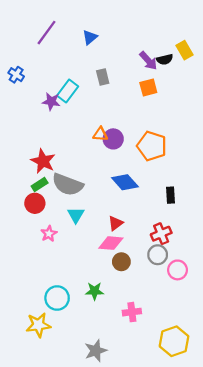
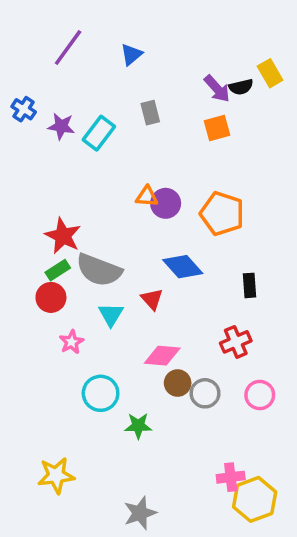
purple star: (51, 102) -> (61, 126), moved
red triangle: (116, 223) -> (152, 299), moved, turned -35
gray circle: (158, 255) -> (205, 393), moved
cyan circle: (57, 298) -> (101, 393), moved
pink cross: (132, 312) -> (231, 477), moved

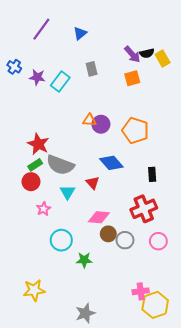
yellow rectangle: (270, 73) -> (163, 58), moved
red cross: (236, 342) -> (144, 209), size x1.4

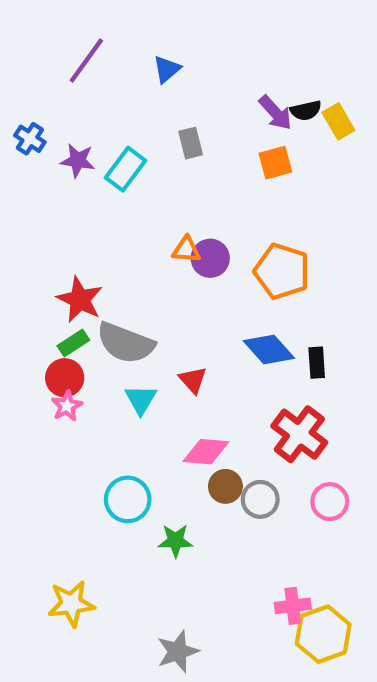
blue diamond: (111, 163) -> (269, 349), moved
pink star: (44, 209) -> (67, 406), moved
red cross: (144, 209) -> (299, 434), turned -30

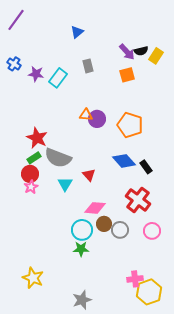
purple line: (86, 61) -> (16, 20), moved
yellow rectangle: (338, 121) -> (156, 56), turned 63
black rectangle: (317, 363) -> (146, 167), turned -32
cyan circle: (128, 499) -> (82, 230), moved
yellow star: (71, 604) -> (33, 278), turned 30

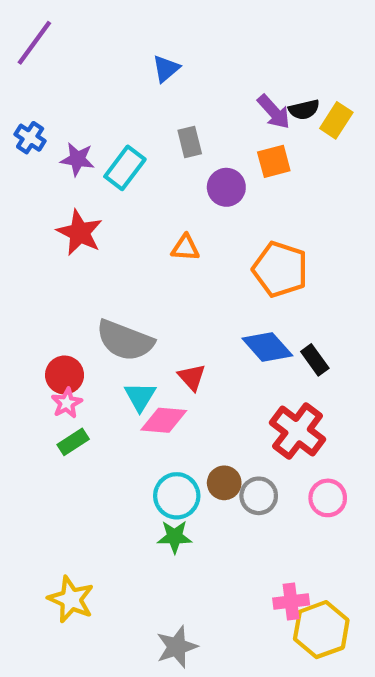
purple circle: (97, 119) -> (226, 187), moved
red star: (37, 138) -> (80, 233), moved
green rectangle: (34, 158) -> (73, 442), moved
pink diamond: (95, 208) -> (164, 420), moved

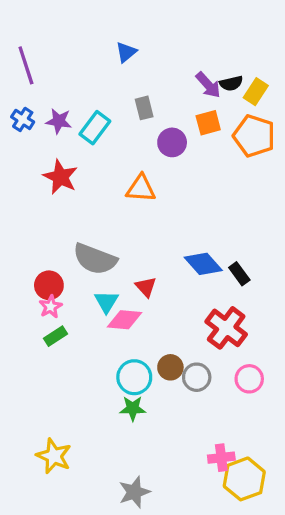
purple line: (34, 43) -> (26, 65), moved, turned -54
blue cross: (30, 138) -> (23, 119), moved
orange triangle: (185, 248) -> (141, 188), size x1.4
orange pentagon: (280, 269) -> (254, 136), moved

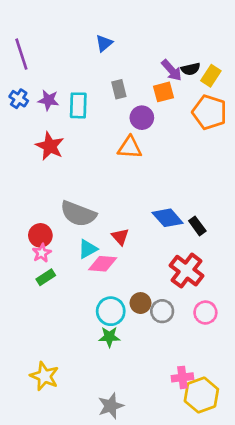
orange square: (208, 123) -> (164, 92), moved
cyan rectangle: (95, 128) -> (78, 105), turned -35
orange triangle: (141, 188) -> (130, 147), moved
cyan triangle: (106, 302) -> (88, 249), turned 30

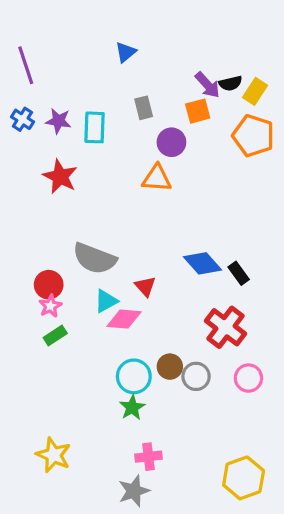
green star: (109, 337) -> (132, 408), turned -30
pink cross: (182, 377) -> (149, 457), moved

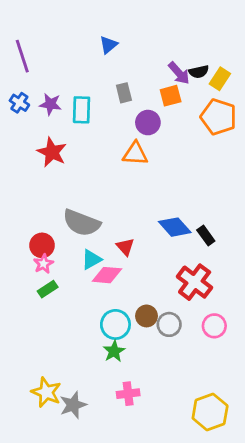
gray star: (134, 491) -> (73, 405), moved

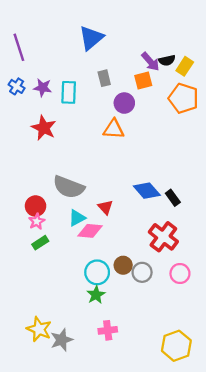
blue triangle: (108, 45) -> (91, 38), size x1.6

